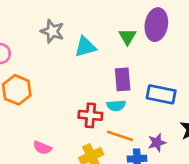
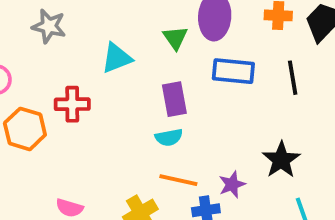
gray star: (52, 31) -> (49, 26), moved
blue rectangle: (161, 94) -> (233, 71), moved
red cross: (90, 115) -> (72, 104), moved

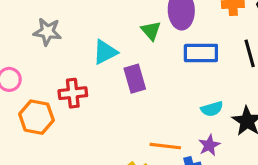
purple rectangle: (174, 99) -> (135, 79), moved
cyan semicircle: (169, 137) -> (212, 109), moved

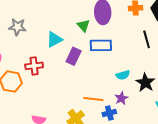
blue rectangle: (201, 53) -> (101, 45), moved
purple rectangle: (135, 79) -> (74, 56), turned 42

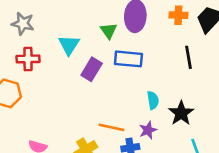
cyan triangle: (54, 39) -> (69, 45), turned -36
red cross: (34, 66) -> (28, 59), moved
cyan semicircle: (123, 75) -> (153, 100), turned -88

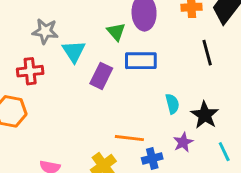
gray star: (23, 24) -> (45, 31), moved
purple star: (148, 130) -> (183, 142), moved

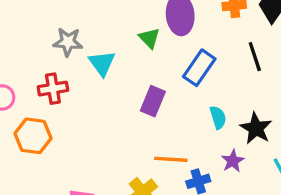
blue rectangle: (141, 61) -> (199, 68), moved, turned -52
purple rectangle: (101, 76) -> (153, 101), moved

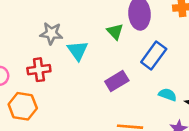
purple rectangle: (153, 101) -> (117, 81), turned 35
cyan semicircle: (218, 117) -> (168, 95), turned -54

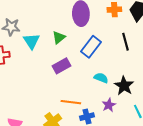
green triangle: (115, 32) -> (59, 37), moved, turned 32

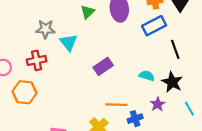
green triangle: (59, 37) -> (87, 12), moved
black line: (125, 42) -> (175, 49), moved
blue rectangle: (91, 47) -> (154, 26), moved, turned 30

